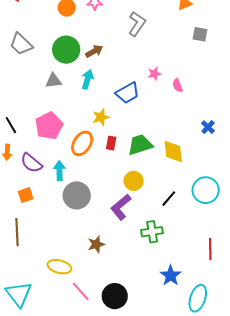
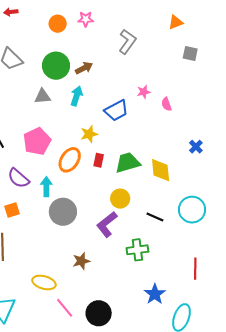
black line: (169, 199) -> (155, 217), turned 72

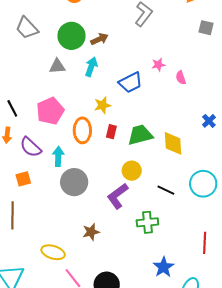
orange ellipse: (70, 160) -> (82, 130), turned -35

